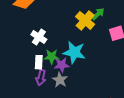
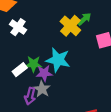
white cross: (39, 37) -> (18, 27), moved
white rectangle: (39, 62) -> (20, 70), turned 48
purple arrow: (41, 78) -> (30, 96), moved

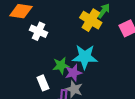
white rectangle: (20, 70) -> (43, 83), moved, turned -64

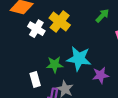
yellow cross: (91, 20) -> (60, 22), moved
purple star: (73, 73) -> (101, 75), moved

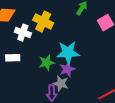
purple star: (101, 75) -> (67, 69), moved
white rectangle: (35, 80) -> (13, 58), moved, turned -64

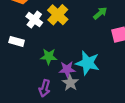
cyan star: (68, 52) -> (88, 63), moved
gray star: (61, 83) -> (70, 83), moved

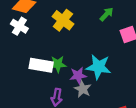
white cross: (34, 20) -> (19, 26), moved
white rectangle: (17, 41) -> (41, 65), moved, size x1.5

